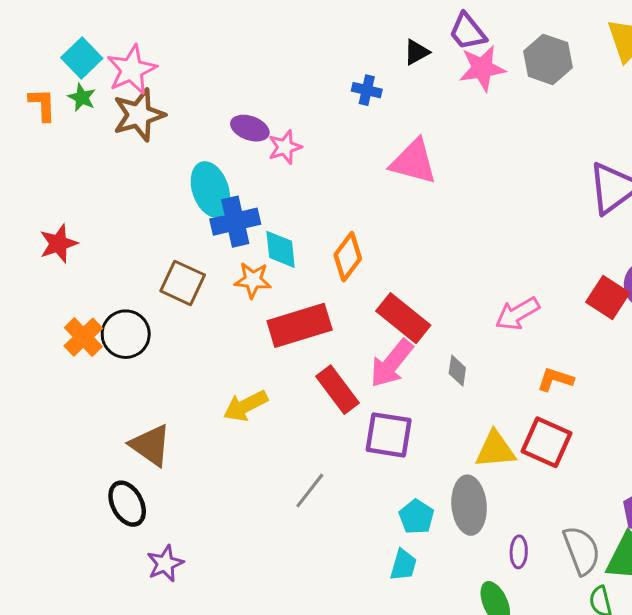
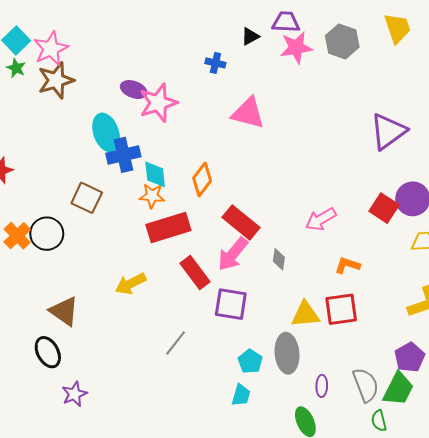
purple trapezoid: (468, 32) -> (286, 22), turned 132
pink star: (285, 147) -> (158, 103), size x1.6
orange star: (253, 280) -> (152, 196), moved
red square: (546, 442) -> (341, 309), turned -32

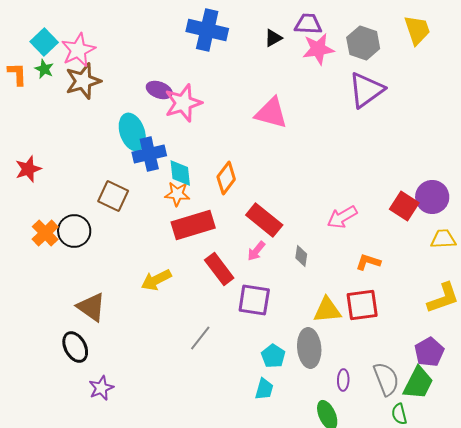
blue cross: (215, 63) -> (207, 30), moved, size x2.0
purple triangle: (388, 131) -> (366, 90), moved
pink arrow: (233, 254) -> (256, 251), size x0.6

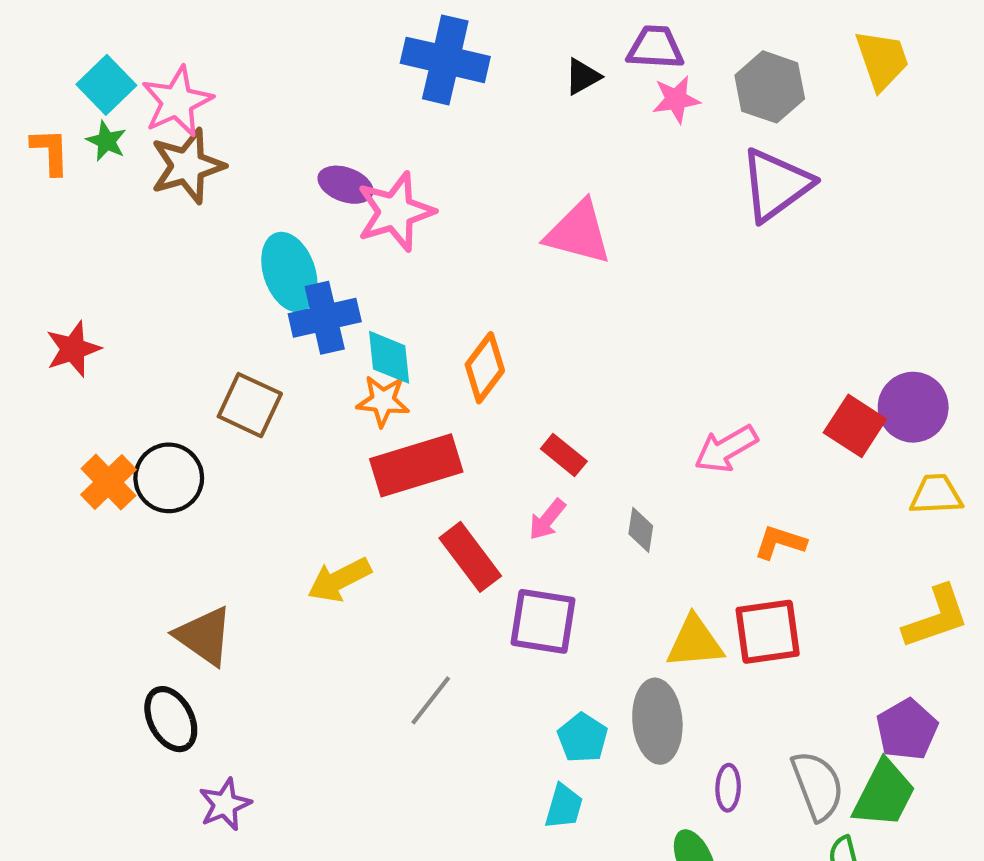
pink star: (318, 49) -> (676, 99), size x0.7
red rectangle: (264, 220) -> (564, 455), size x0.6

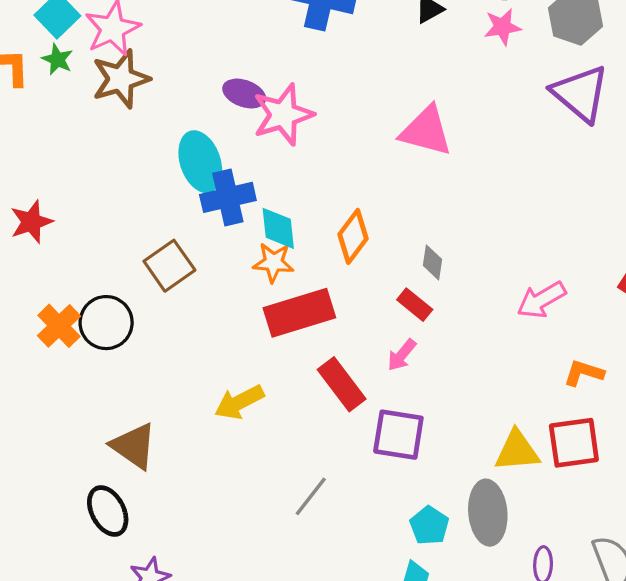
purple triangle: (776, 185) -> (580, 94), turned -44
brown square: (250, 405) -> (169, 266), turned 30
gray diamond: (641, 530) -> (433, 262), moved

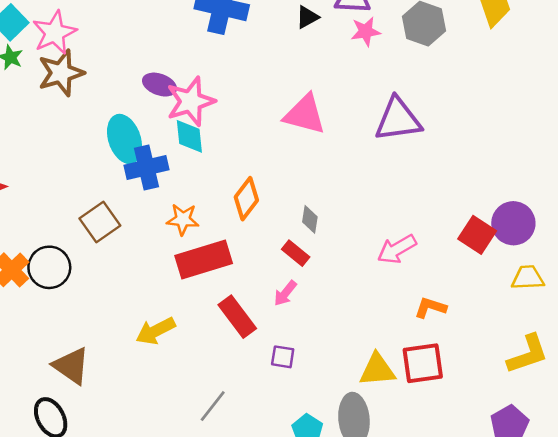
purple triangle: (580, 94) -> (398, 120), moved, turned -48
cyan diamond: (278, 228) -> (189, 136), moved
purple square: (398, 435) -> (283, 357), size x0.6

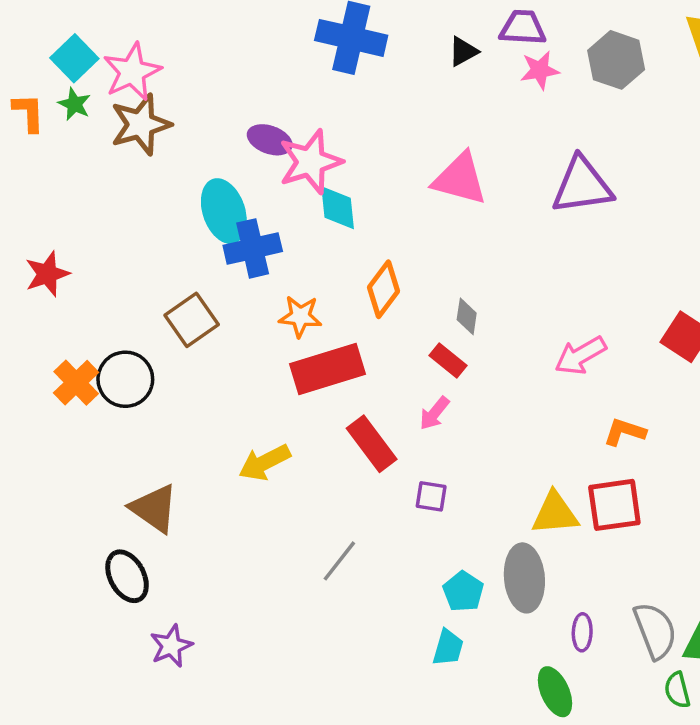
cyan diamond: (189, 136) -> (338, 208), moved

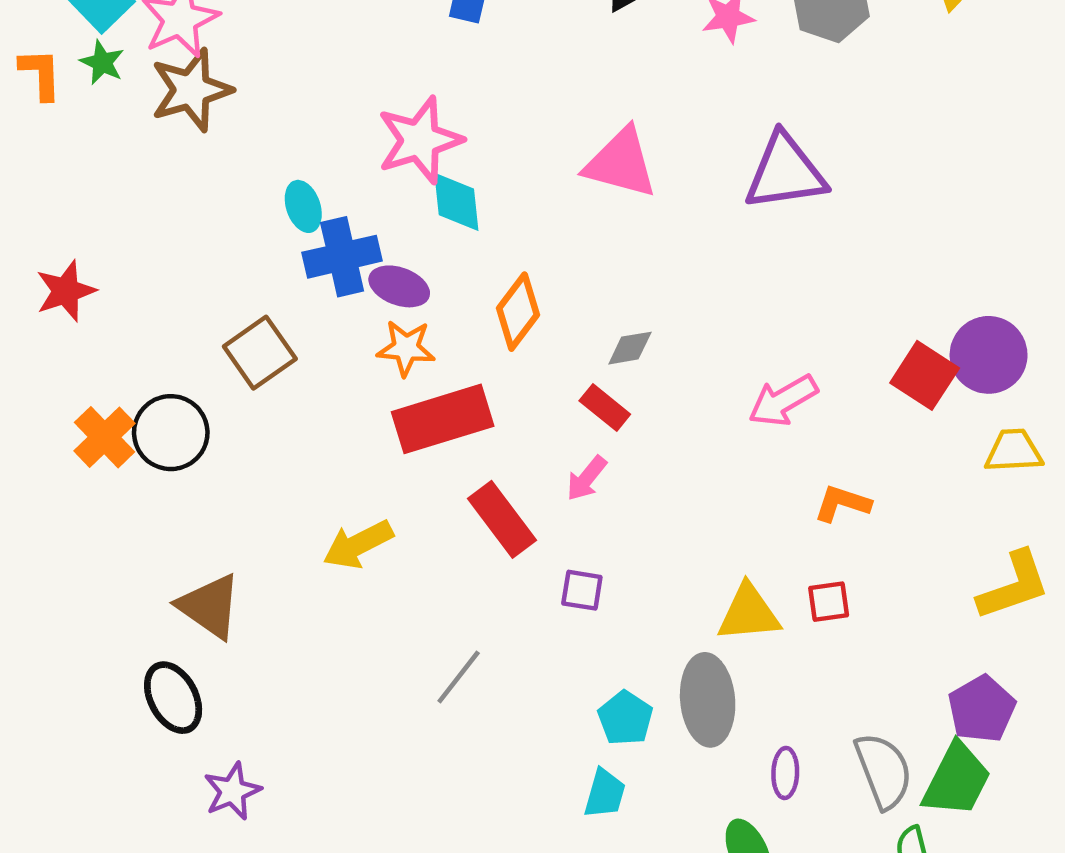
purple ellipse: (270, 140) -> (399, 286), moved
cyan ellipse: (224, 211) -> (303, 206), size x0.6
gray diamond: (467, 316) -> (630, 348), turned 72
red square: (614, 505) -> (829, 602), size x0.6

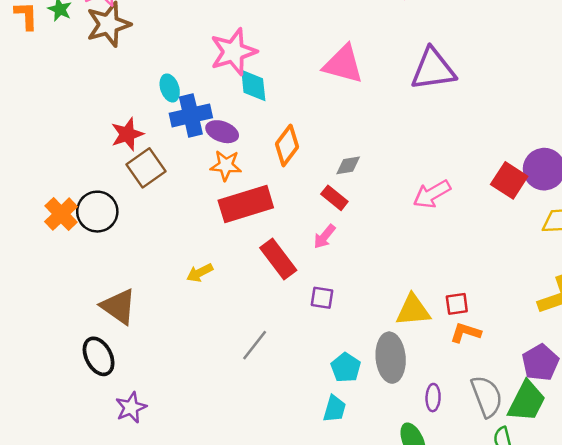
red star: (66, 291) -> (127, 134), moved
orange L-shape: (842, 503) -> (466, 333), moved
yellow arrow: (358, 545) -> (200, 273), size x0.7

